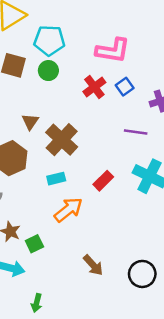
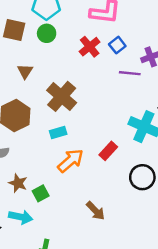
brown triangle: (30, 122) -> (25, 71), moved
purple line: (136, 132) -> (130, 73), moved
red rectangle: (103, 181) -> (108, 151), moved
black circle: (142, 274) -> (142, 177), moved

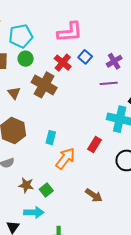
purple line: (130, 73) -> (109, 83), moved
brown cross: (62, 96) -> (44, 85), moved
cyan rectangle: (58, 133) -> (51, 138), turned -48

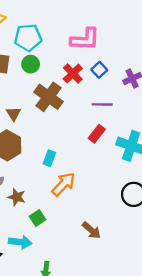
purple line: (109, 83) -> (102, 104), moved
brown triangle: (14, 93) -> (13, 114), moved
red rectangle: (94, 145) -> (97, 134), moved
brown star: (26, 185) -> (17, 197), moved

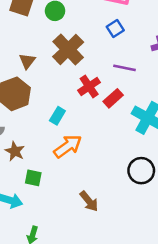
blue square: (99, 70) -> (115, 28), moved
red cross: (73, 74) -> (89, 86), moved
green square: (37, 218) -> (33, 178), turned 35

